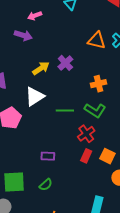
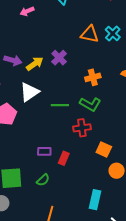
purple arrow: (23, 35) -> (13, 60), moved
red cross: (86, 134) -> (82, 128), turned 30
red rectangle: (86, 156) -> (64, 158), moved

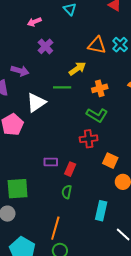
purple cross: (59, 58) -> (45, 46), moved
yellow arrow: (35, 64) -> (77, 69), moved
green line: (60, 105) -> (62, 87), moved
green semicircle: (43, 180) -> (67, 192), moved, turned 144

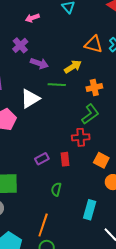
purple cross: (45, 46) -> (20, 45), moved
purple arrow: (20, 71) -> (39, 63), moved
green L-shape: (97, 115) -> (90, 114), turned -70
purple rectangle: (51, 162) -> (42, 159), turned -32
red rectangle: (70, 169) -> (65, 159), moved, turned -32

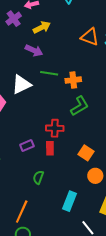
purple cross: (20, 45) -> (14, 19), moved
yellow arrow: (73, 67) -> (42, 27), moved
orange cross: (94, 88) -> (73, 80), moved
red cross: (81, 137) -> (55, 128), moved

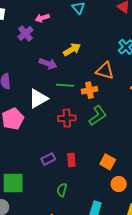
yellow arrow: (42, 27) -> (72, 49), moved
orange triangle: (90, 37) -> (105, 71), moved
red cross: (55, 128) -> (67, 118), moved

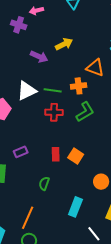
purple cross: (25, 33) -> (19, 25), turned -35
green line: (65, 85) -> (53, 90), moved
purple rectangle: (48, 159) -> (21, 152), moved
orange square: (108, 162) -> (76, 156), moved

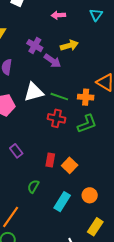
purple cross: (19, 25) -> (35, 46), moved
yellow arrow: (64, 44) -> (69, 46), moved
purple rectangle: (21, 152) -> (16, 151), turned 64
cyan rectangle: (75, 207) -> (62, 202), moved

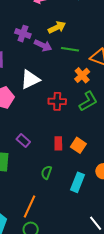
green line: (59, 97) -> (70, 49), moved
orange cross: (86, 97) -> (82, 75), turned -35

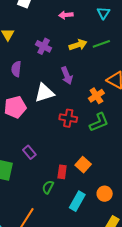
purple arrow: (43, 45) -> (67, 76), moved, turned 36
green line: (70, 49) -> (101, 44), moved, turned -36
red rectangle: (58, 143) -> (62, 172), moved

